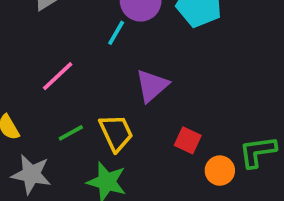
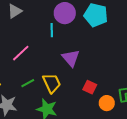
cyan line: (116, 33) -> (52, 30), turned -32
purple triangle: (152, 86) -> (71, 58), turned -30

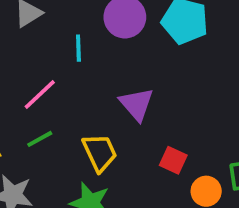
cyan line: (52, 30) -> (78, 48), moved
green line: (28, 83) -> (40, 139), moved

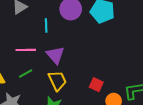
pink line: (40, 94) -> (26, 50), turned 42
purple triangle: (136, 104) -> (55, 55), moved

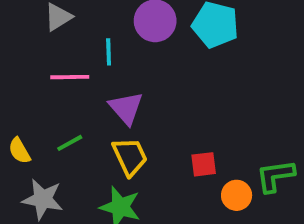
pink line: (26, 50) -> (70, 77), moved
red square: (96, 85) -> (204, 164), turned -32

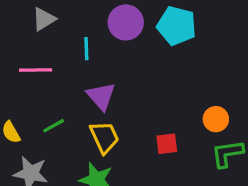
pink line: (70, 77) -> (36, 70), moved
orange circle: (237, 195) -> (216, 119), moved

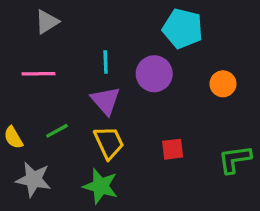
purple circle: (126, 22) -> (154, 74), moved
cyan line: (86, 49) -> (106, 62), moved
orange circle: (216, 119) -> (223, 84), moved

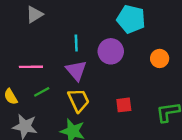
pink line: (38, 74) -> (31, 67), moved

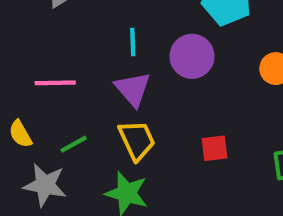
green line: (42, 92) -> (74, 144), moved

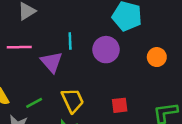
pink line: (55, 83) -> (19, 47), moved
purple triangle: (133, 89) -> (51, 62), moved

